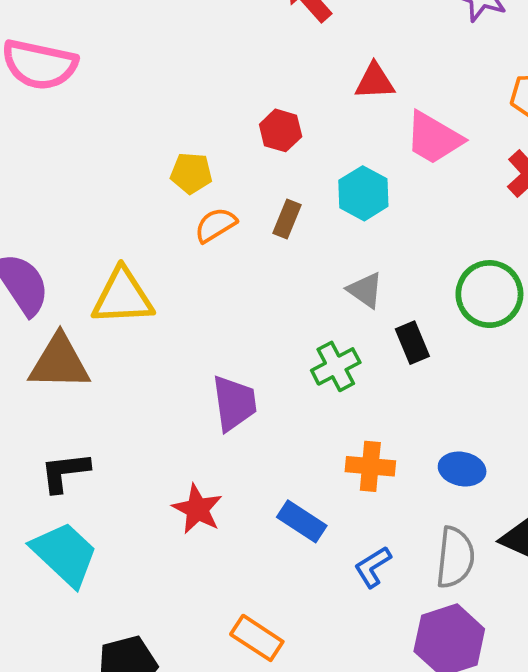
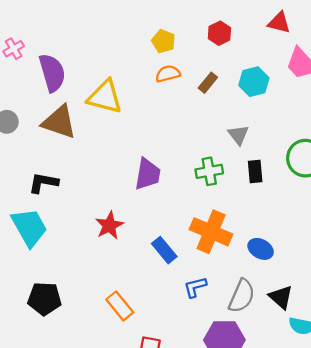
orange cross: (370, 466) -> (211, 232), size x1.5

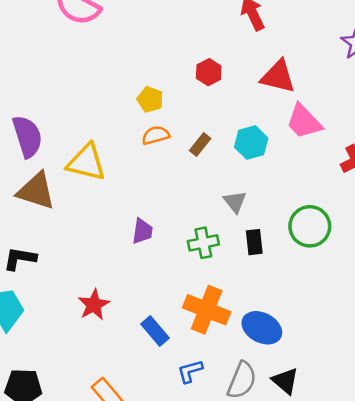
red triangle: (279, 23) -> (278, 77), size x1.4
red hexagon: (219, 33) -> (209, 72), moved
purple trapezoid: (148, 174) -> (142, 231), moved, size x0.7
blue ellipse: (261, 249) -> (262, 328), size x1.4

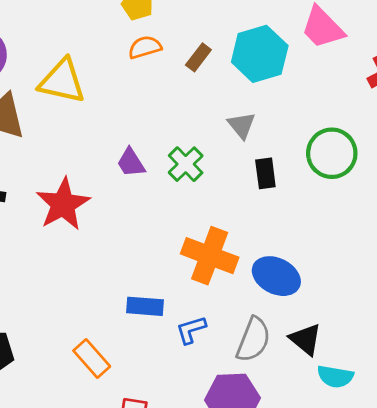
cyan hexagon: (251, 143) -> (260, 54), size x1.4
purple trapezoid: (142, 231) -> (131, 163), turned 140
green cross: (203, 243) -> (186, 164), moved, turned -32
red star: (94, 305) -> (63, 204), moved, size x1.4
blue rectangle: (155, 331) -> (145, 306), moved, turned -44

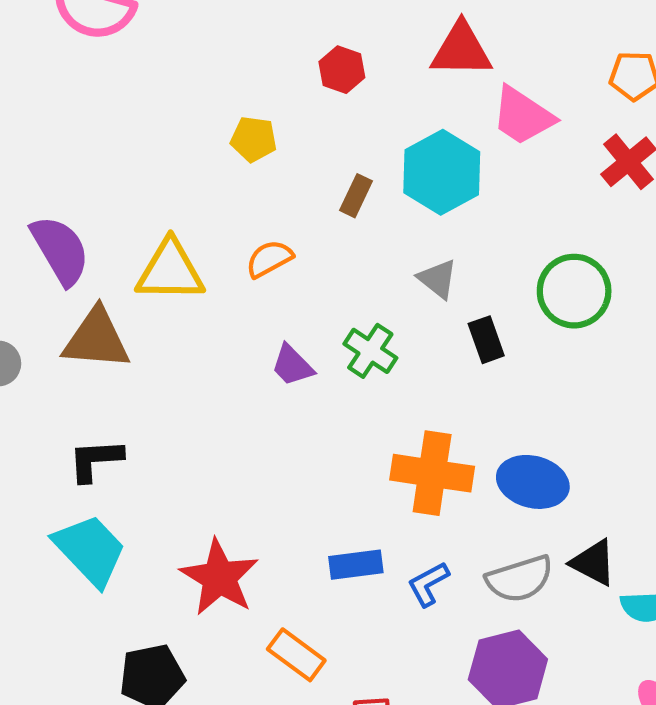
orange semicircle: (145, 47) -> (269, 259), moved
red star: (63, 204) -> (219, 577), moved
gray semicircle: (253, 340) -> (520, 579), turned 63

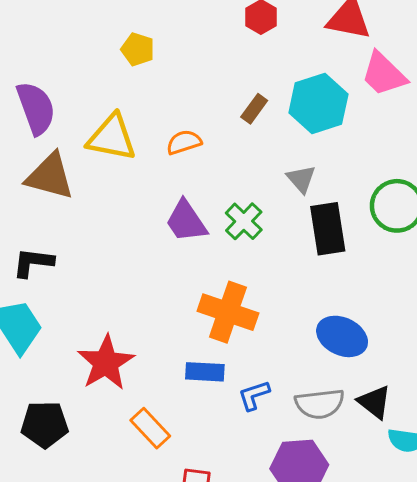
yellow pentagon: (254, 139) -> (138, 49), moved
black rectangle: (486, 340) -> (328, 229), size x1.6
purple trapezoid: (292, 365) -> (186, 221), size x1.4
orange cross: (432, 473) -> (228, 312), moved

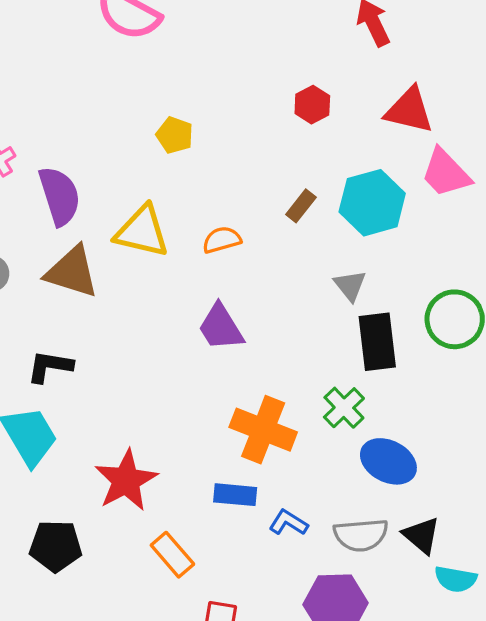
green cross: (244, 221) -> (344, 408), moved
blue L-shape: (254, 395) -> (288, 523), turned 48

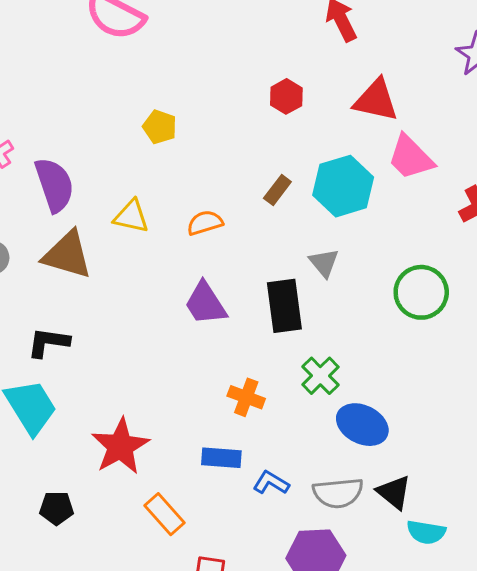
yellow triangle: (142, 232) -> (131, 216), size x0.7
black rectangle: (377, 342) -> (284, 306), moved
orange cross: (263, 430) -> (246, 397), size x0.6
black pentagon: (56, 546) -> (57, 508), size x0.7

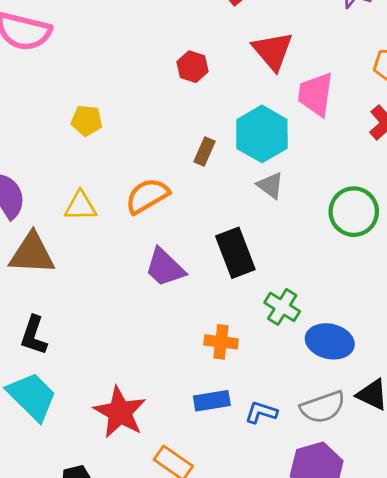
red triangle: (376, 100) -> (273, 51), turned 51
pink trapezoid: (411, 157) -> (316, 94), turned 66
orange semicircle: (205, 223) -> (147, 196), size x1.4
gray triangle: (324, 263) -> (270, 185), moved
black L-shape: (48, 342) -> (34, 335), turned -66

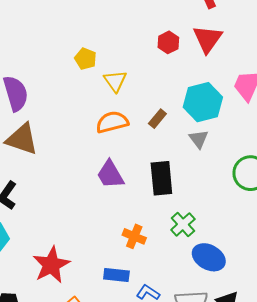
red triangle: (273, 51) -> (208, 39), moved
brown rectangle: (205, 152) -> (157, 119), moved
yellow triangle: (80, 206) -> (115, 81), moved, turned 40

